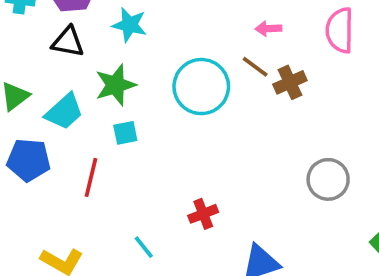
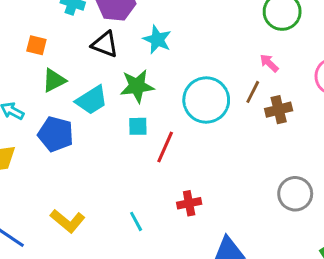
pink arrow: (268, 29) -> (269, 63), turned 36
brown line: (255, 67) -> (253, 92), turned 70
red line: (91, 177) -> (165, 147), moved

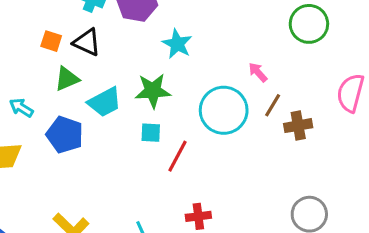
black triangle: (105, 44) -> (87, 42), moved
pink arrow: (269, 63) -> (258, 72), moved

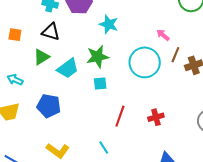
orange square: (51, 41) -> (15, 35), moved
blue pentagon: (65, 135) -> (49, 106), moved
red line: (178, 156) -> (120, 116), moved
red cross: (198, 216) -> (156, 117), moved

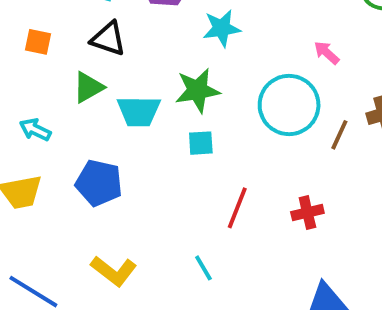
cyan star: (109, 24) -> (222, 28), turned -30
brown line: (175, 55) -> (339, 135), moved
cyan trapezoid: (68, 68) -> (139, 111), turned 35

